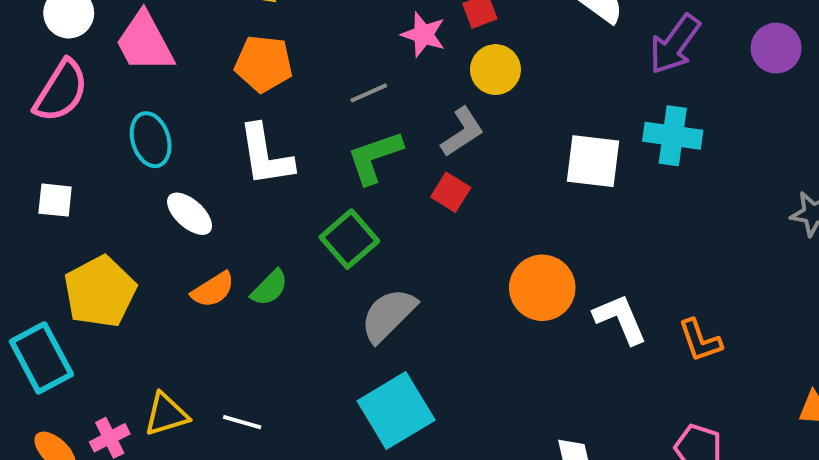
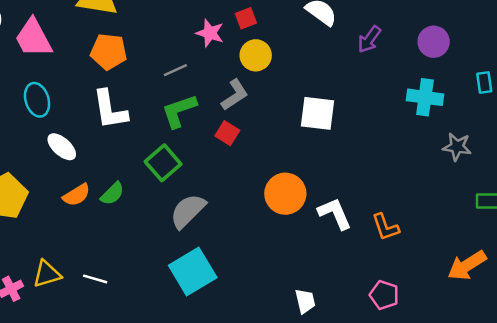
purple arrow: (675, 44) -> (369, 39), size x0.7
cyan cross: (673, 136) -> (425, 97), moved

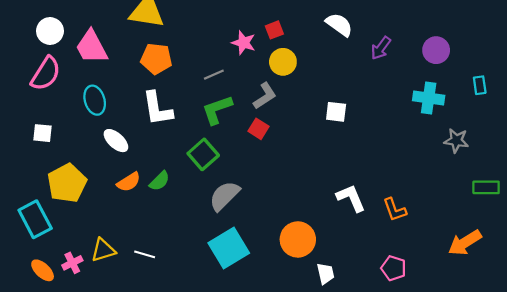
white square: (317, 113) -> (336, 112), size x0.7
orange circle: (285, 194) -> (298, 239), moved

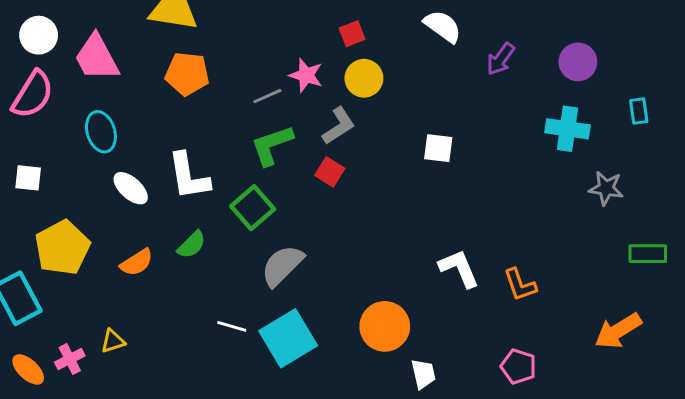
pink star: (244, 43) -> (306, 75), moved
white L-shape: (157, 109) -> (189, 176), moved
orange semicircle: (129, 182) -> (137, 262), moved
yellow triangle: (103, 250) -> (113, 341), size x0.7
white line: (145, 254) -> (232, 326), moved

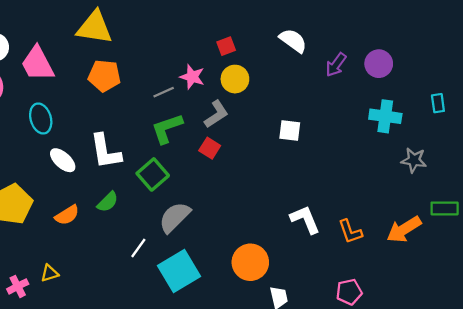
purple circle: (578, 62) -> (379, 64), moved
white line: (232, 326) -> (138, 248), moved, turned -70
orange arrow: (618, 331) -> (404, 229), moved
pink pentagon: (518, 366) -> (349, 292), turned -30

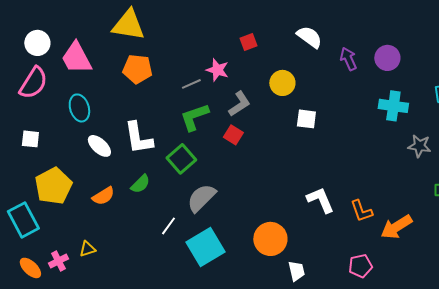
purple arrow: (336, 65) -> (348, 59), turned 120
yellow circle: (235, 79) -> (282, 83), moved
orange arrow: (404, 229) -> (396, 227), moved

